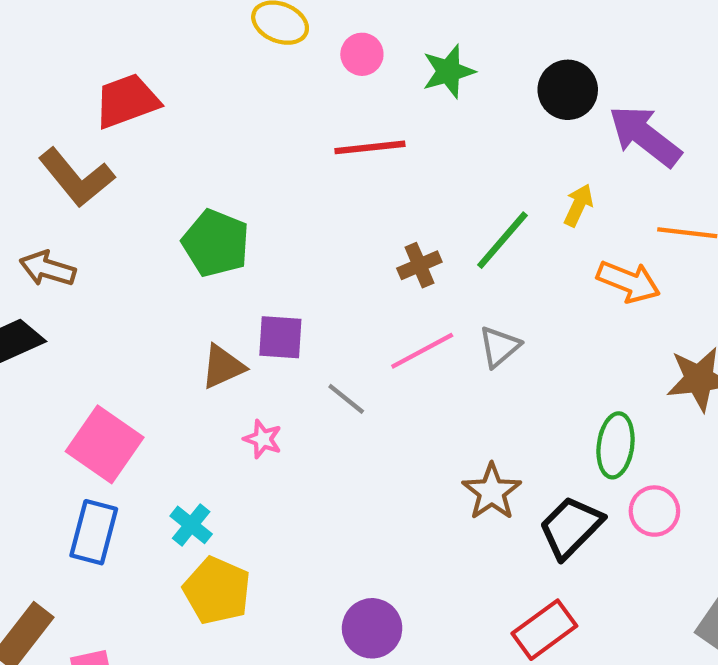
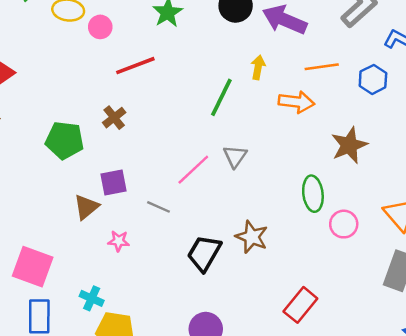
pink circle: (362, 54) -> (100, 27), moved
brown cross: (419, 265) -> (114, 118), moved
black trapezoid: (571, 527) -> (204, 253), moved

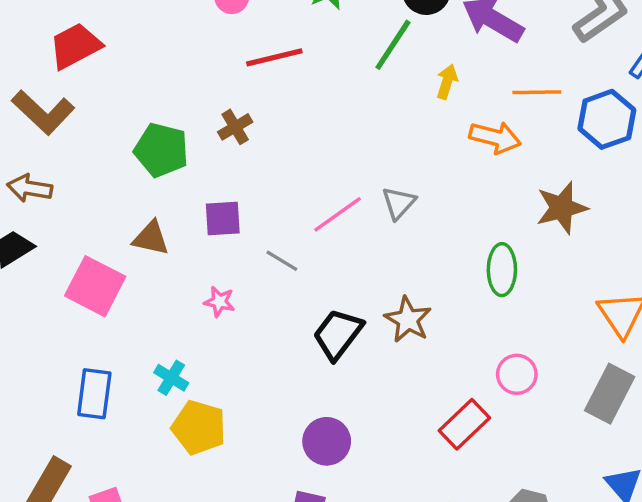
blue hexagon: (373, 79) -> (607, 119), size x1.4
green line: (221, 97) -> (393, 45), moved
brown triangle: (86, 207) -> (151, 238), moved, turned 44
pink circle: (344, 224) -> (517, 374), moved
pink square: (33, 267) -> (95, 286), moved

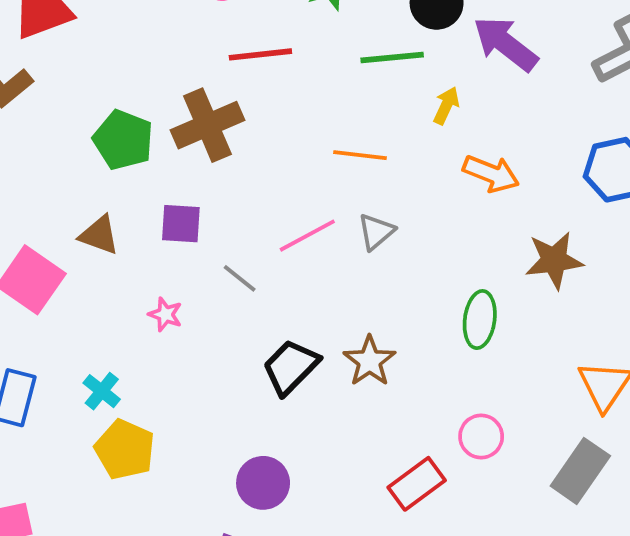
green line: (393, 45) -> (392, 57), turned 44
orange line: (537, 92) -> (360, 155), moved
brown cross: (235, 127) -> (207, 125), size x1.8

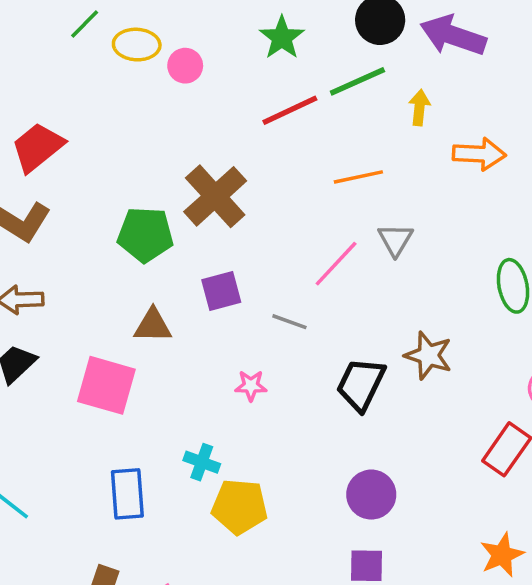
red line: (260, 54) -> (290, 110), moved
pink star: (165, 314) -> (251, 386), moved

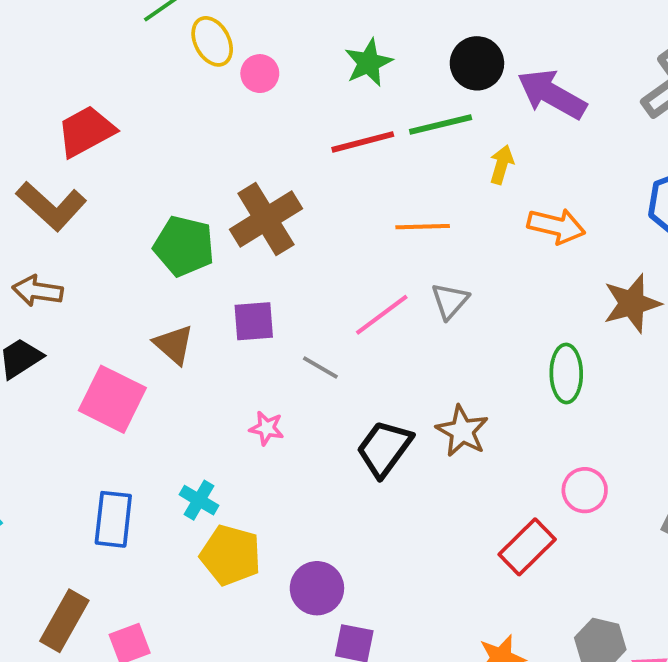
yellow ellipse: (137, 45) -> (212, 41), turned 48
brown triangle: (153, 325) -> (174, 345), turned 30
purple circle: (371, 495) -> (317, 588), moved

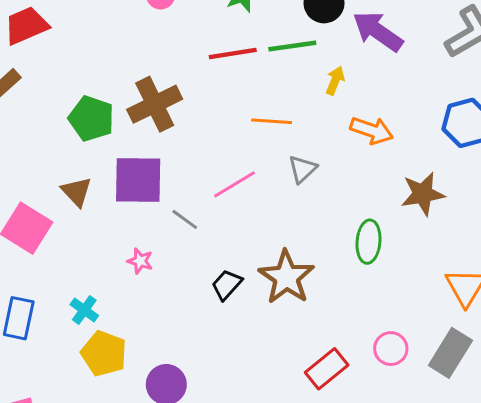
gray triangle: (450, 301) -> (302, 169), moved
purple square: (254, 321) -> (138, 180), size x1.6
brown star: (462, 431) -> (286, 277), size x1.4
black trapezoid: (384, 448) -> (227, 285), size x0.7
pink circle: (585, 490) -> (391, 349), moved

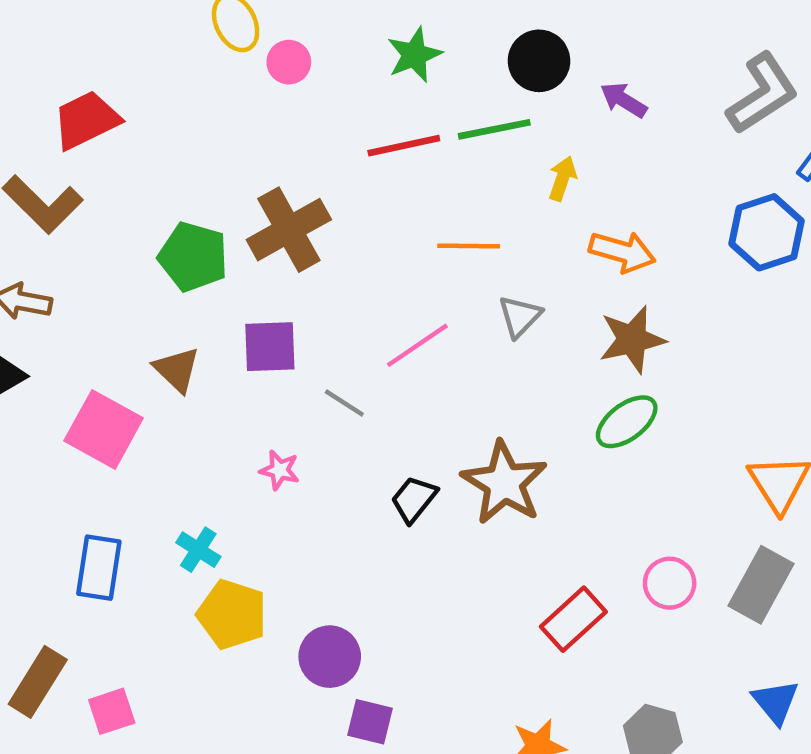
purple arrow: (378, 31) -> (623, 100), size x0.6
purple square: (138, 180) -> (270, 347), size x0.7
brown star: (423, 194) -> (632, 339), moved
green ellipse: (368, 242) -> (627, 422), turned 51

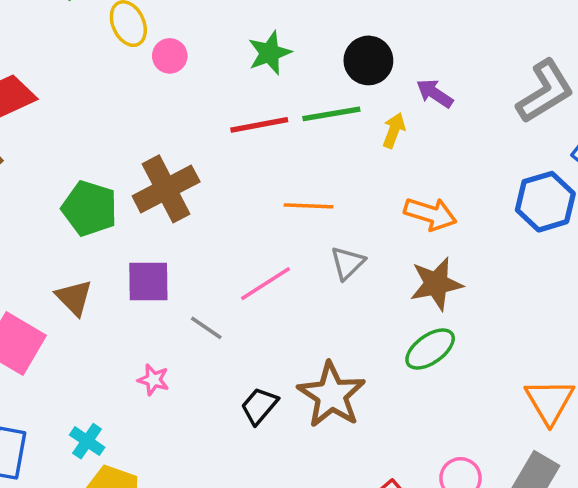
yellow arrow: (562, 179) -> (394, 130), moved

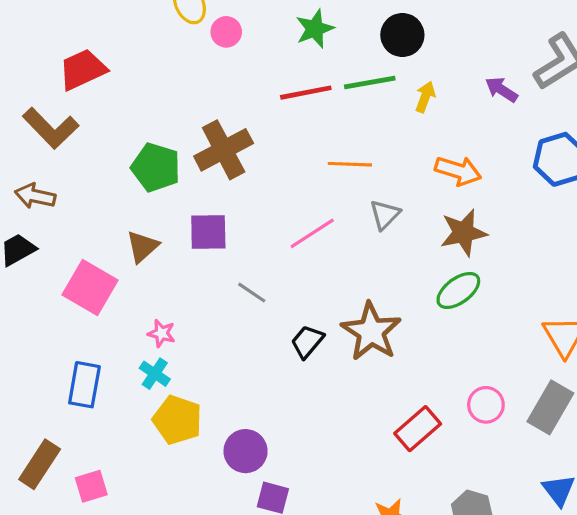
purple arrow: (435, 93) -> (501, 90), moved
brown triangle: (74, 298) -> (142, 247), turned 33
gray line: (206, 328) -> (252, 293), moved
pink star: (153, 380) -> (161, 333), moved

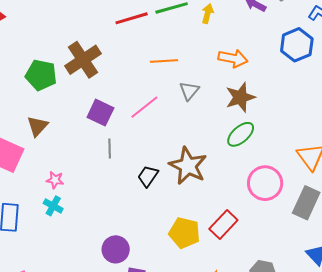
purple square: (208, 232) -> (100, 113), moved, turned 32
gray line: (252, 293) -> (110, 148), turned 60
pink circle: (486, 405) -> (265, 183), moved, size x1.5
yellow pentagon: (177, 420) -> (184, 233), moved

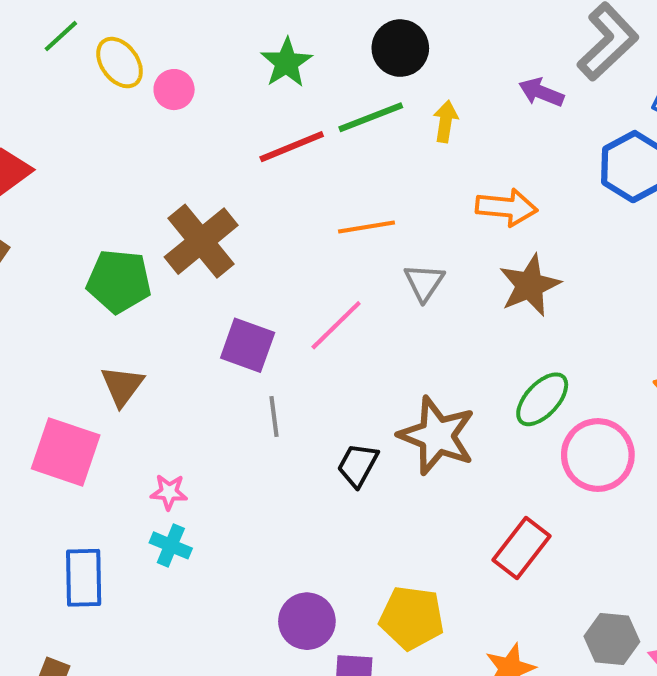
green ellipse: (241, 134) -> (542, 399), moved
yellow pentagon: (184, 233) -> (412, 618), moved

